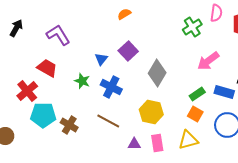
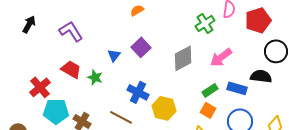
red trapezoid: (47, 68) -> (71, 69), moved
gray diamond: (157, 73) -> (183, 58), moved, turned 32
blue cross: (111, 87) -> (138, 92), moved

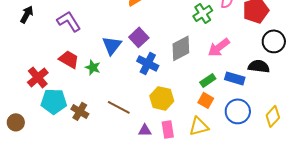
blue triangle: (114, 55) -> (112, 45), size x1.5
blue cross: (138, 92) -> (148, 63), moved

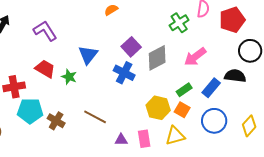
purple square: (139, 37) -> (131, 47), moved
red cross: (38, 77) -> (14, 87), turned 30
blue rectangle: (235, 78) -> (211, 88), turned -66
yellow hexagon: (162, 98) -> (158, 108), moved

